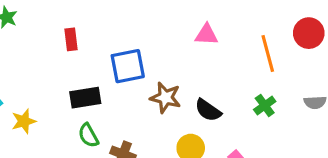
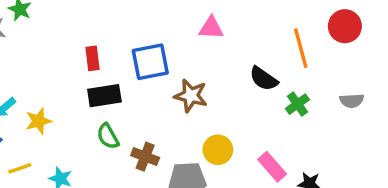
pink triangle: (206, 35) -> (211, 28), moved
red rectangle: (71, 39) -> (93, 58), moved
black semicircle: (208, 110) -> (264, 79), moved

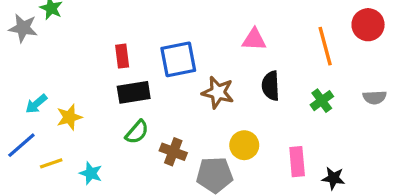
pink triangle: (211, 28) -> (254, 40), moved
black semicircle: (264, 79) -> (271, 86), moved, turned 52
green semicircle: (108, 136) -> (137, 132), turned -110
pink rectangle: (272, 167) -> (297, 162), turned 36

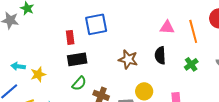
pink triangle: (254, 40) -> (167, 27), moved
blue square: (178, 59) -> (96, 24), moved
cyan arrow: (36, 104) -> (18, 66), turned 48

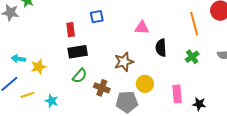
blue square: (96, 24) -> (97, 17), size x0.6
pink triangle: (167, 27) -> (142, 28), moved
brown star: (128, 59) -> (124, 62), moved, turned -30

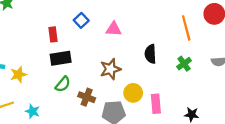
blue square: (97, 17) -> (81, 20), turned -32
pink triangle: (142, 28) -> (114, 29), moved
pink rectangle: (177, 94) -> (156, 104), moved

